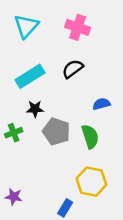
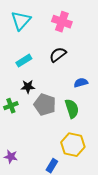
cyan rectangle: (30, 76) -> (24, 61), size x0.7

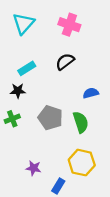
black star: (28, 87) -> (18, 91), moved
purple star: (11, 157) -> (34, 168), moved

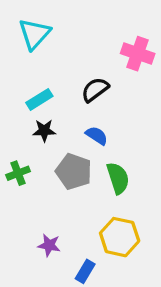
pink cross: (69, 25) -> (138, 54), moved
black star: (18, 91) -> (44, 131), moved
blue semicircle: (91, 93) -> (97, 135), moved, turned 48

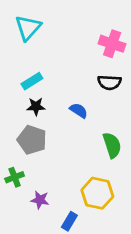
black semicircle: (95, 90) -> (109, 82), moved, turned -140
gray pentagon: (74, 172) -> (32, 140), moved
green cross: (18, 173) -> (15, 177), moved
green semicircle: (118, 178) -> (112, 145), moved

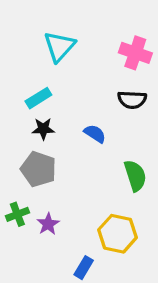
cyan triangle: (28, 28) -> (59, 46), moved
purple star: (40, 200) -> (48, 224), moved, turned 30

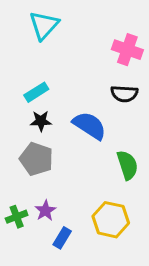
cyan triangle: (59, 46) -> (44, 25), moved
blue semicircle: (95, 134) -> (89, 126), size x1.6
green cross: (17, 214) -> (17, 217), moved
blue rectangle: (84, 268) -> (62, 238), moved

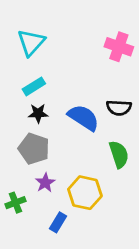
cyan triangle: (44, 25) -> (31, 42), moved
black semicircle: (124, 94) -> (119, 108), moved
purple star: (45, 211) -> (45, 183), moved
yellow hexagon: (111, 220) -> (85, 193), moved

